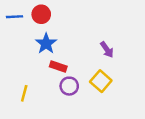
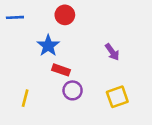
red circle: (41, 14) -> (65, 15), moved
yellow square: (101, 81) -> (117, 97), moved, turned 30

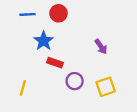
blue line: (15, 17) -> (28, 14), moved
purple circle: (73, 90) -> (75, 81), moved

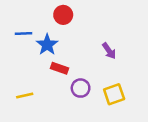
blue line: (28, 14) -> (23, 33), moved
yellow line: (23, 88) -> (25, 95), turned 63

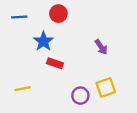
blue line: (23, 33) -> (19, 17), moved
purple circle: (81, 88) -> (80, 96), moved

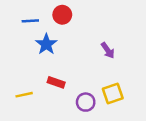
blue line: (19, 17) -> (30, 21), moved
red rectangle: (55, 63) -> (56, 82), moved

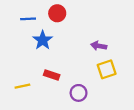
purple arrow: (108, 50) -> (99, 46), turned 136
yellow square: (113, 93) -> (107, 69), moved

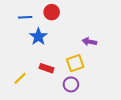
yellow square: (107, 69) -> (75, 63), moved
yellow line: (22, 86) -> (20, 78), turned -32

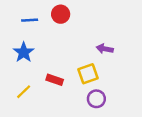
blue star: (38, 37) -> (24, 52), moved
purple circle: (71, 84) -> (96, 99), moved

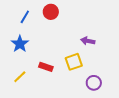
blue line: (30, 20) -> (25, 17), turned -56
purple circle: (96, 99) -> (94, 83), moved

